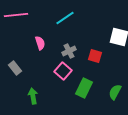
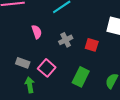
gray rectangle: (15, 68) -> (23, 63), moved, turned -32
pink square: (63, 71) -> (47, 68), moved

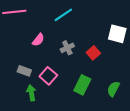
pink semicircle: (37, 32) -> (38, 40), turned 56
red square: (92, 45) -> (93, 53), turned 32

